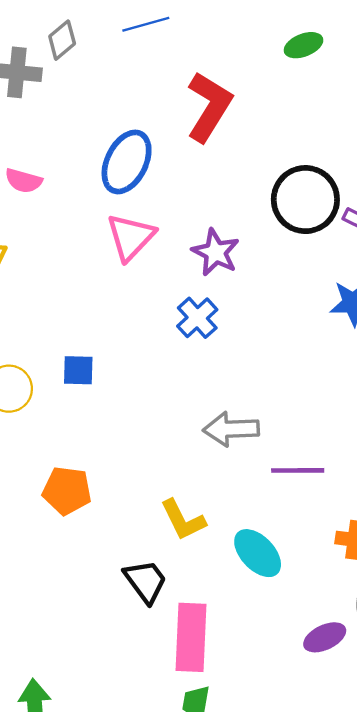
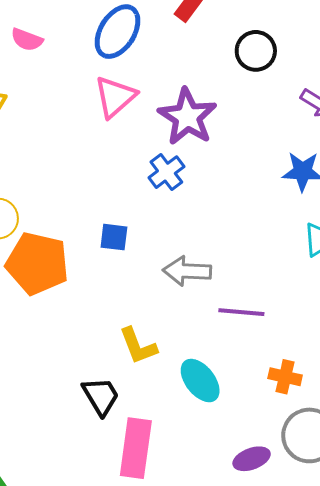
black circle: (305, 200) -> (256, 51), moved, size x0.7
purple star: (216, 252) -> (187, 117), size x1.4
blue square: (78, 370) -> (114, 237), moved
orange pentagon: (67, 491) -> (37, 263), moved, size x1.5

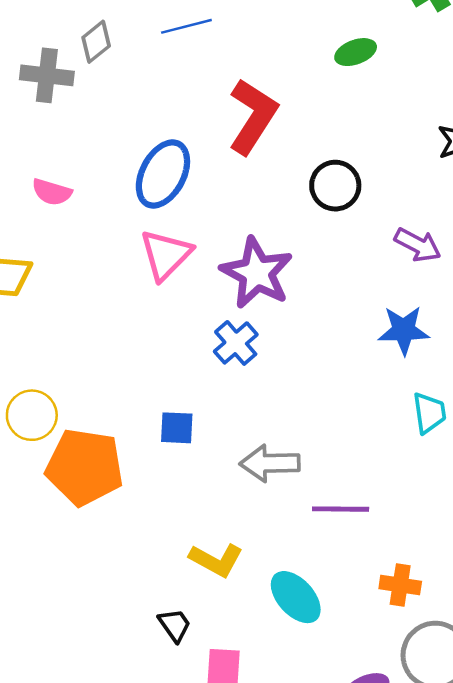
yellow L-shape: (138, 346) -> (216, 560), turned -36
black trapezoid: (101, 396) -> (175, 625), size x0.7

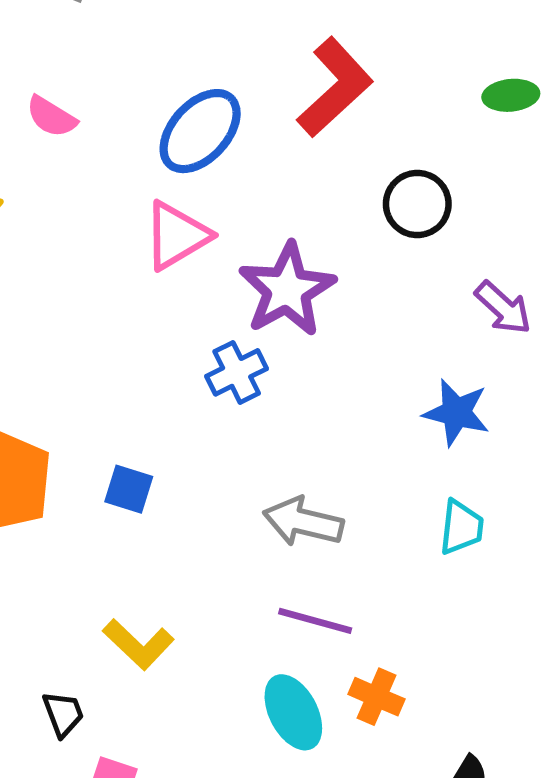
green ellipse: (356, 52) -> (511, 95), moved
blue square: (177, 428) -> (129, 489), moved
gray arrow: (270, 463) -> (303, 522), moved
orange cross: (400, 585) -> (376, 697), moved
cyan ellipse: (296, 597) -> (293, 712), moved

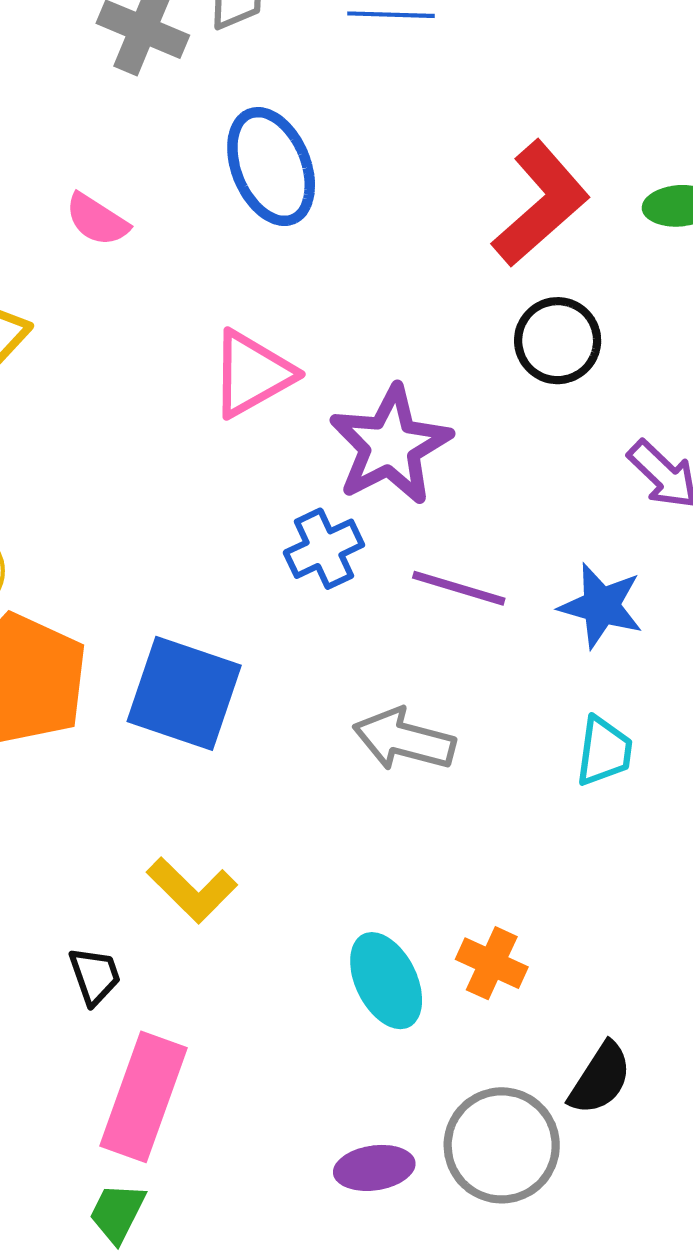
red L-shape: (335, 87) -> (541, 204), moved
blue ellipse: (200, 131) -> (271, 167), moved, turned -66
blue square: (129, 489) -> (184, 693), size x1.8
purple line: (315, 621) -> (459, 588), moved

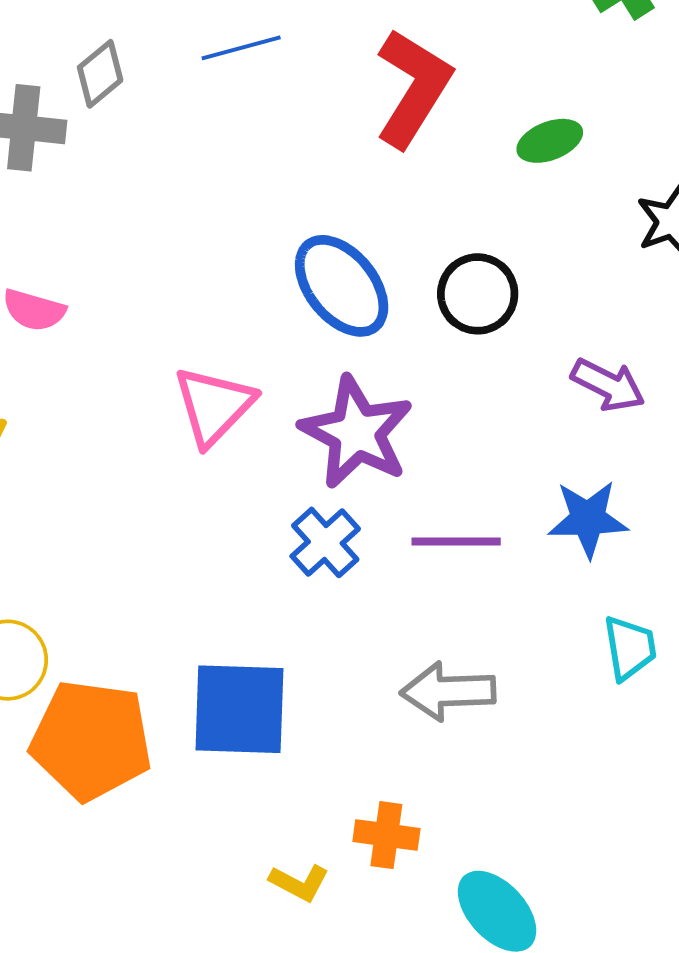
blue ellipse: (271, 167) -> (342, 286), moved
red L-shape: (541, 204) -> (413, 88), moved
yellow L-shape: (192, 890) -> (299, 883), size x0.7
orange cross: (492, 963) -> (386, 835), moved

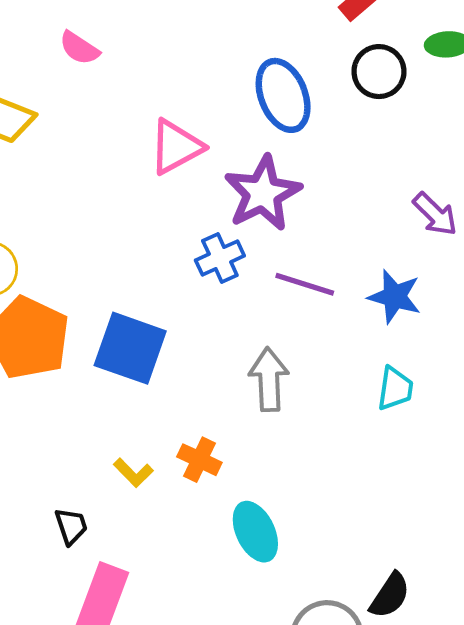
black circle: (478, 294) -> (379, 72), moved
gray arrow: (448, 691) -> (269, 379), turned 72

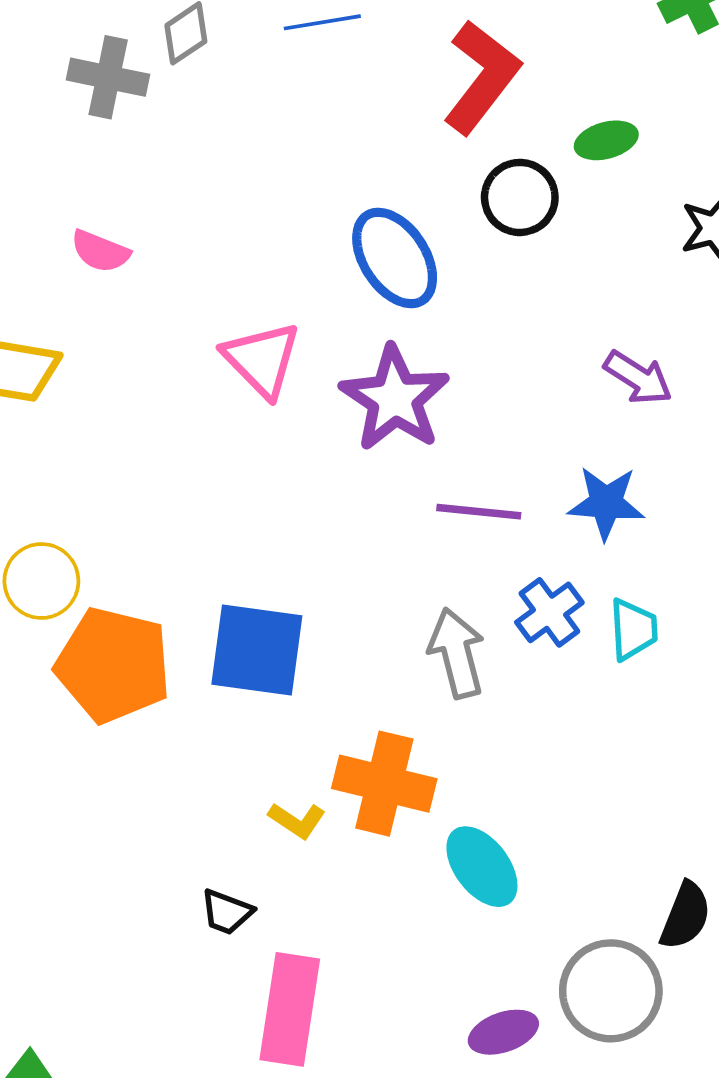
pink triangle: (176, 147) -> (262, 359), turned -34
blue cross: (220, 258) -> (549, 612), moved
orange cross: (199, 460) -> (384, 784), size x1.6
black trapezoid: (71, 526) -> (227, 912), turned 141

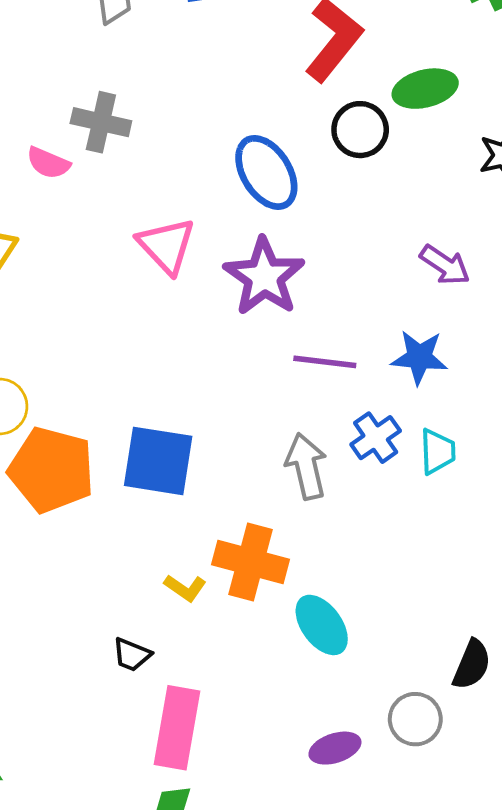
gray cross: (108, 77) -> (101, 122), moved
green ellipse: (606, 140) -> (425, 89), size x1.4
gray circle: (611, 991) -> (415, 719), size x0.7

